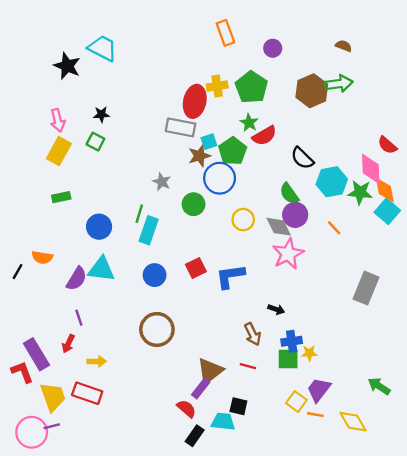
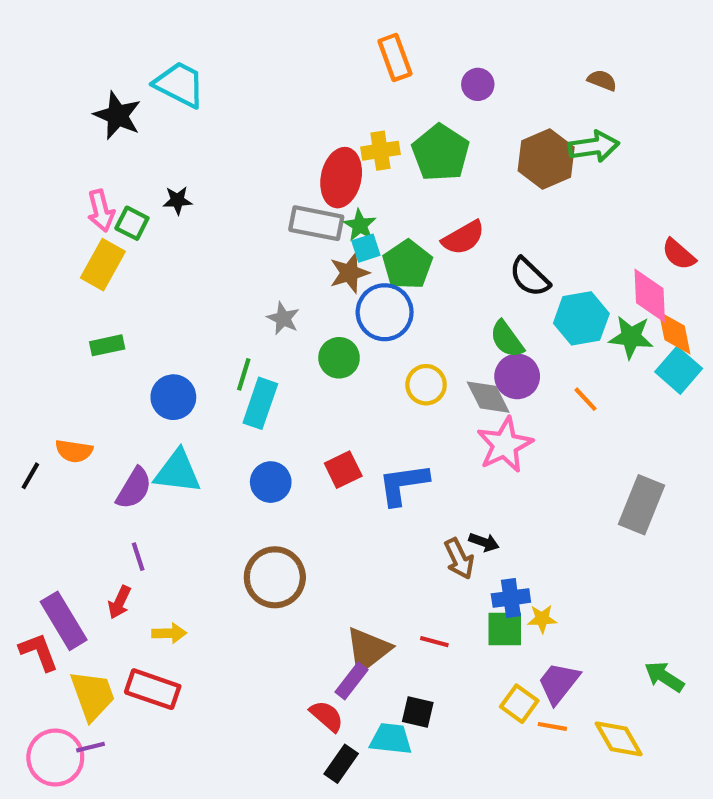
green star: (249, 123) -> (360, 225), moved
green square: (95, 142) -> (132, 223), moved
brown arrow: (253, 334) -> (459, 559), moved

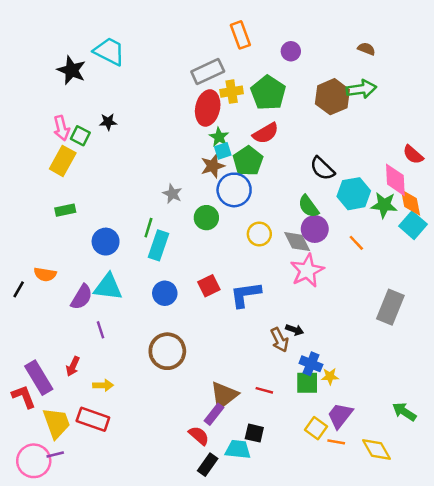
gray rectangle: (316, 223) -> (208, 71), moved, turned -36
red semicircle: (463, 238) -> (266, 133), moved
purple line: (138, 557) -> (101, 330), moved
blue cross: (511, 598) -> (311, 364), turned 30

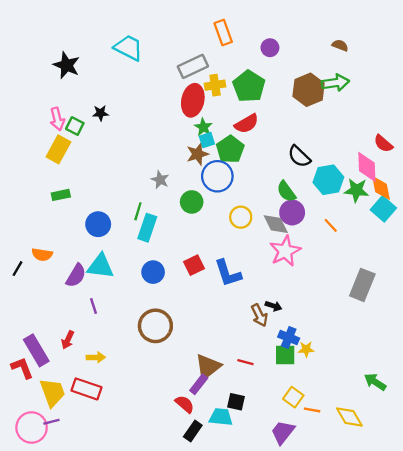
cyan trapezoid: (109, 51) -> (129, 48), moved
blue L-shape: (245, 294) -> (228, 273), turned -100
purple trapezoid: (340, 415) -> (283, 432), moved

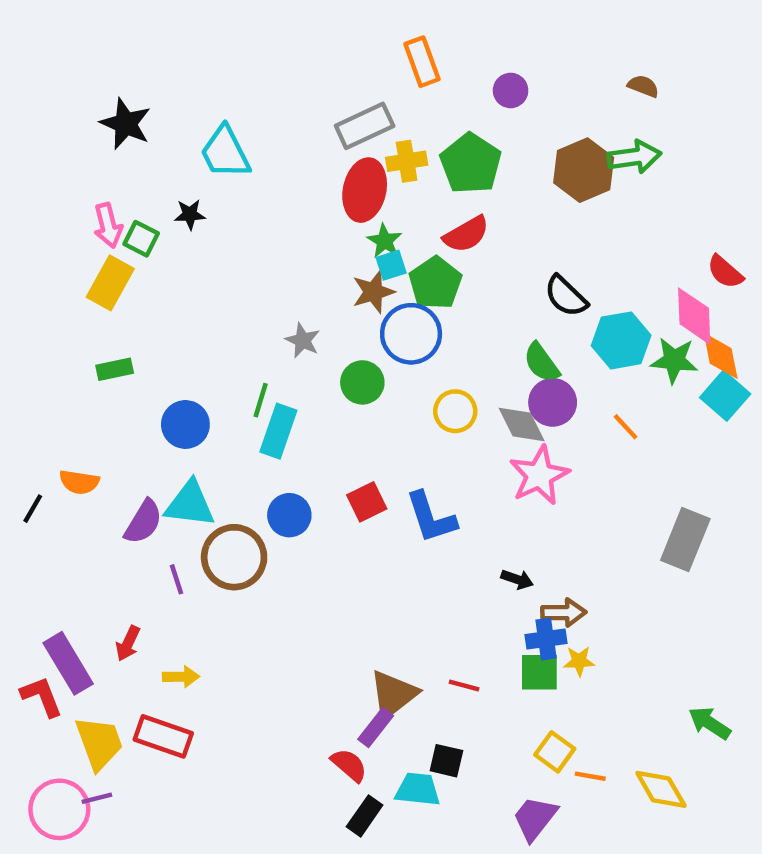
cyan trapezoid: (129, 48) -> (225, 152), moved, turned -144
brown arrow: (259, 315) -> (564, 612), moved, turned -65
brown circle: (155, 326) -> (234, 557), moved
blue cross: (289, 338) -> (546, 639), turned -30

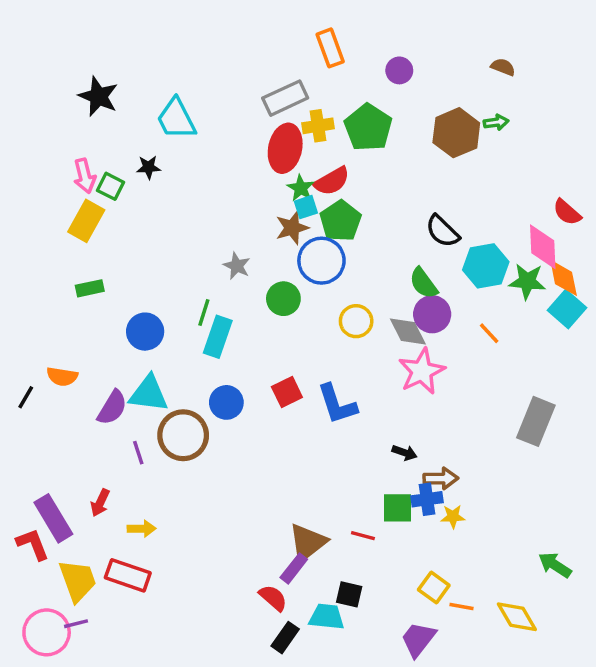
green arrow: (634, 157) -> (496, 122), size x0.6
red semicircle: (466, 234) -> (332, 181), moved
green square: (539, 672) -> (398, 508), moved

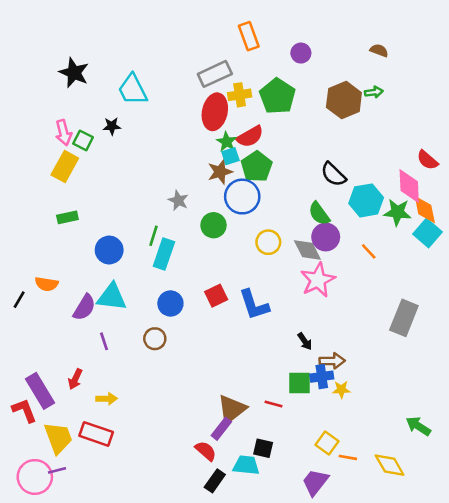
brown circle: (183, 435) -> (155, 339), moved, size x0.6
black arrow: (404, 453) -> (305, 341), turned 36

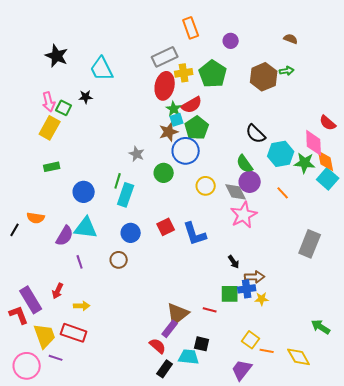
purple line: (57, 470) -> (56, 358), moved, turned 32

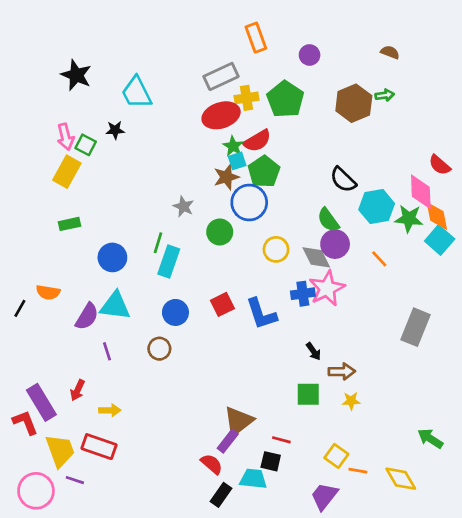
red ellipse: (165, 86) -> (221, 115), turned 60
blue cross: (247, 289) -> (303, 294), moved
red line: (210, 310) -> (281, 440), moved

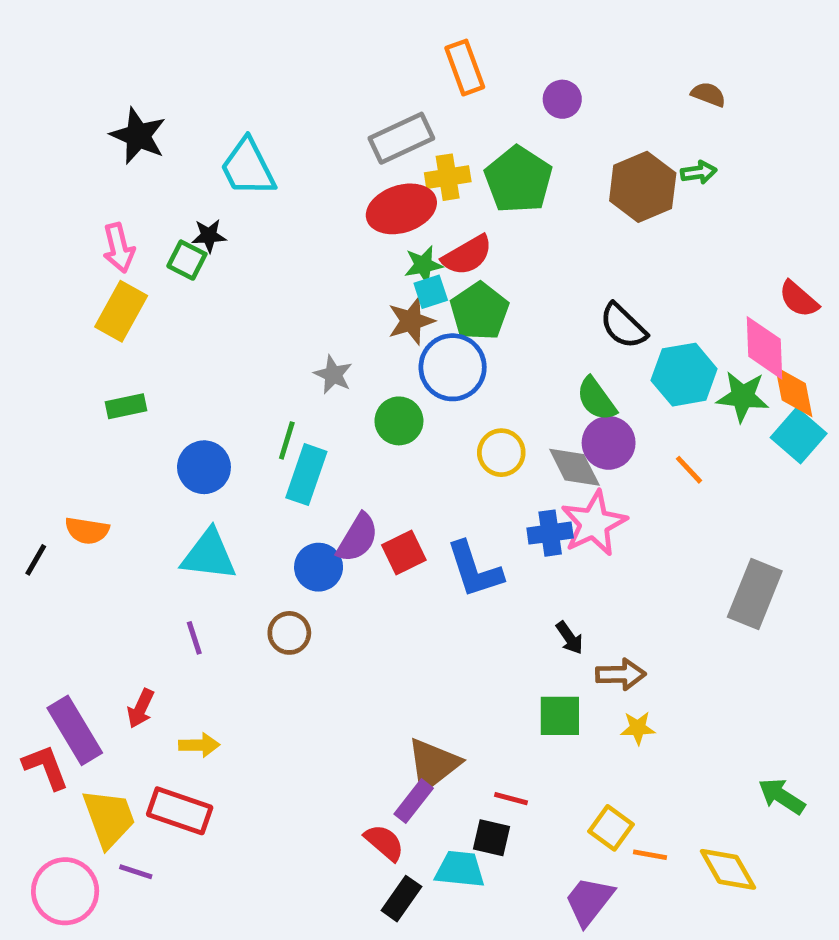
green square: (86, 145) -> (187, 260), moved
green star: (233, 146) -> (423, 265), turned 30
purple semicircle: (87, 316) -> (358, 538), moved

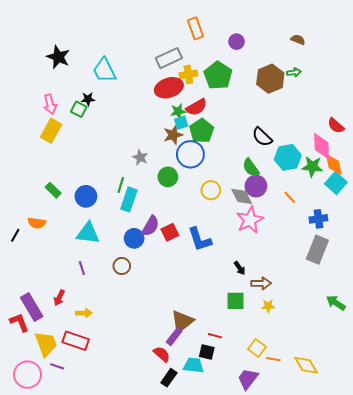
green rectangle: (126, 406) -> (53, 190), moved, turned 56
blue cross: (550, 533) -> (318, 219), moved
green arrow: (782, 796) -> (336, 303), moved

